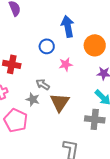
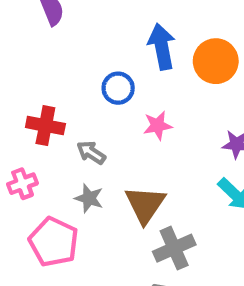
orange circle: (95, 45) -> (216, 61), moved
gray arrow: (43, 84) -> (91, 153), moved
gray cross: (95, 119) -> (174, 248), moved, turned -30

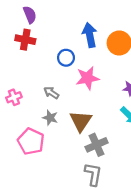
red cross: (45, 126) -> (25, 40), moved
pink star: (158, 126) -> (87, 78), size x1.5
pink cross: (23, 184) -> (14, 97), moved

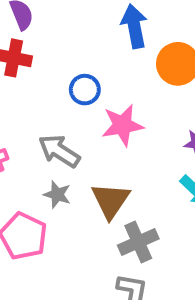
blue arrow: (90, 35) -> (134, 26), moved
gray arrow: (51, 93) -> (59, 151), size x1.5

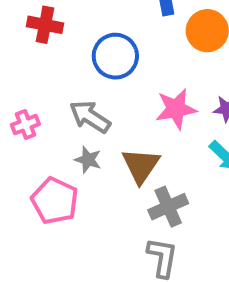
blue circle: (85, 90) -> (115, 56), size x1.5
pink star: (122, 125) -> (176, 109), moved

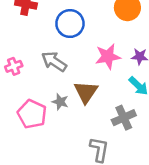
gray star: (88, 160) -> (60, 102), moved
gray cross: (168, 207) -> (124, 118), moved

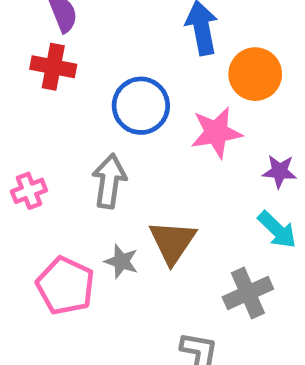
pink star: (108, 57) -> (216, 132), moved
gray arrow: (54, 61) -> (109, 181), turned 65

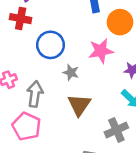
blue circle: (141, 106) -> (50, 45), moved
gray arrow: (109, 181) -> (35, 94), moved
gray star: (121, 261) -> (71, 72), moved

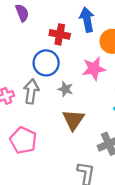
red cross: (21, 19) -> (60, 34), moved
gray arrow: (35, 94) -> (31, 91), moved

